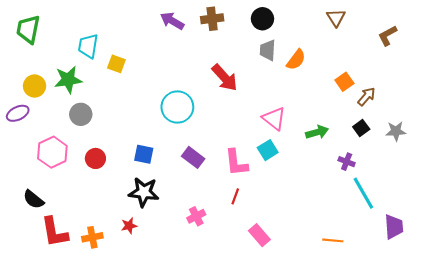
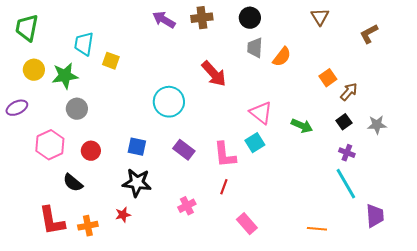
yellow circle: (35, 86) -> (34, 70), moved
green arrow: (317, 132) -> (302, 126), turned 40
purple cross: (347, 162) -> (347, 153), moved
black semicircle: (33, 199) -> (73, 183), moved

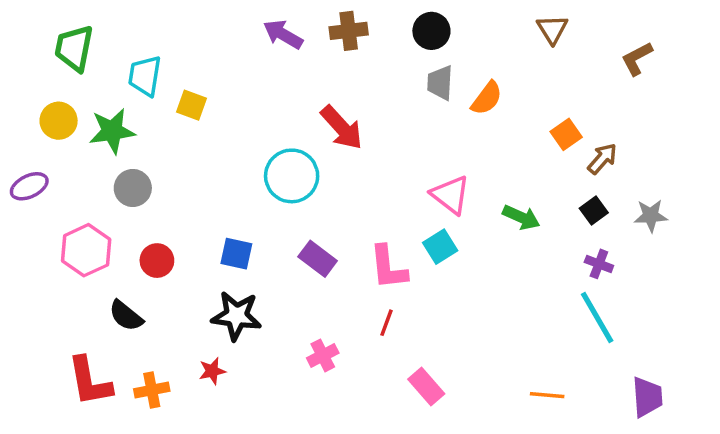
green trapezoid: (27, 28) -> (74, 48), moved
red arrow: (214, 74) -> (342, 128), moved
purple trapezoid: (375, 216) -> (647, 397), moved

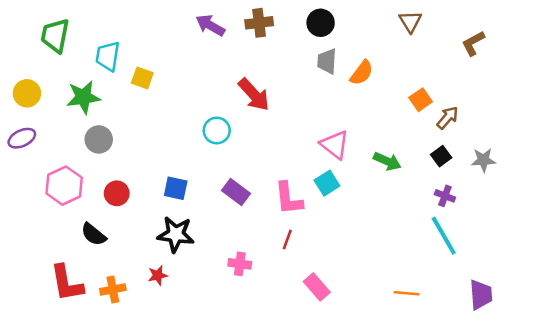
yellow circle: (59, 121) -> (27, 93), moved
cyan circle: (292, 176) -> (217, 130), size x0.7
pink cross: (323, 355) -> (240, 264), turned 35

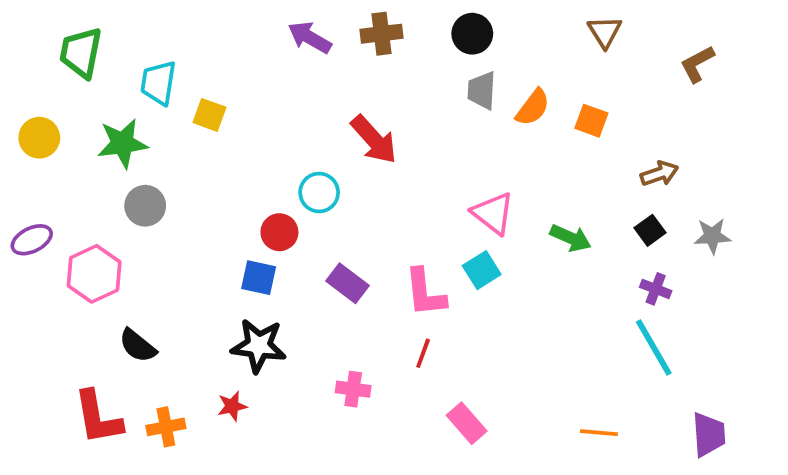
orange square: (421, 100) -> (591, 121), moved, turned -35
brown arrow: (448, 118) -> (659, 174), turned 30
purple ellipse: (22, 138) -> (32, 240), moved
red circle: (117, 193) -> (279, 232), moved

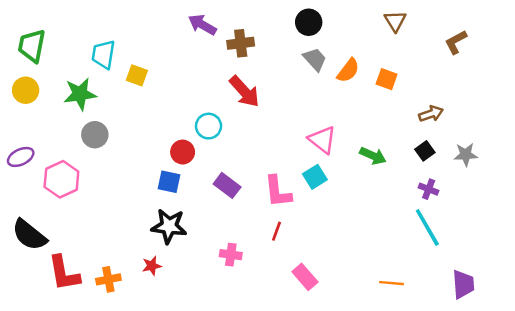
brown cross: (382, 34) -> (241, 43), moved
green trapezoid: (81, 53) -> (32, 46), moved
gray trapezoid: (482, 90) -> (315, 59), turned 135
black semicircle: (138, 346) -> (29, 235), moved, size x1.4

